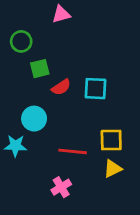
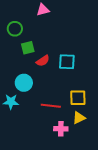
pink cross: (61, 187) -> (61, 129), moved, turned 32

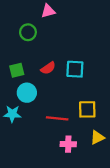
green circle: (15, 29) -> (28, 32), moved
green square: (28, 48) -> (17, 70), moved
yellow triangle: (79, 118) -> (97, 137), moved

